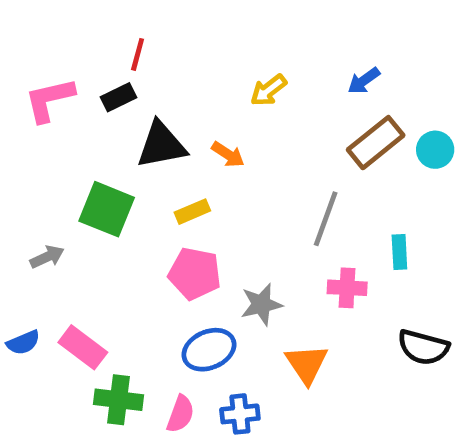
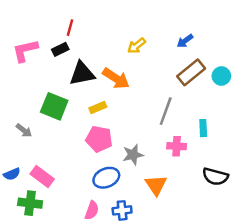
orange arrow: (228, 154) -> (116, 78), size x1.6
gray arrow: (47, 257) -> (24, 130), turned 63
green cross: (119, 400) -> (30, 203), moved

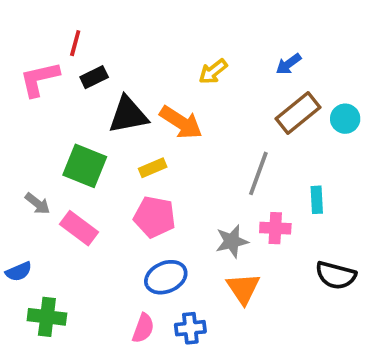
red line: (70, 28) -> (75, 43), moved
gray star: (133, 155) -> (232, 241), moved
pink rectangle: (42, 177) -> (79, 228), moved

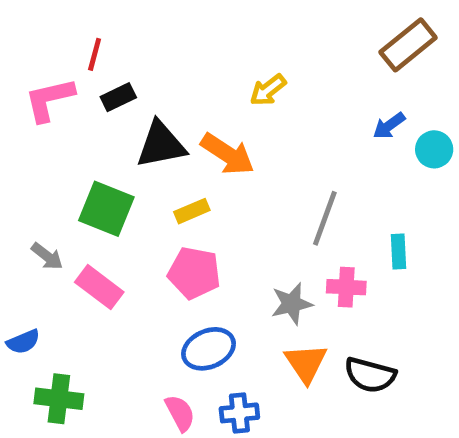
blue arrow: (289, 64) -> (389, 126), moved
brown rectangle: (298, 113) -> (408, 45), moved
black semicircle: (336, 275) -> (370, 375), moved
pink semicircle: (143, 328) -> (180, 413), turned -48

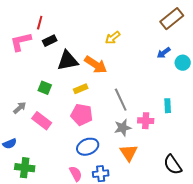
green square: (106, 209) -> (45, 88), size x0.6
gray line: (325, 218) -> (121, 100), moved, turned -45
gray arrow: (47, 256) -> (20, 108), turned -80
black semicircle: (370, 375) -> (173, 165), moved, turned 40

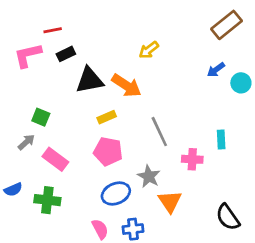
red line: (40, 23) -> (53, 30), turned 64
green square: (45, 88) -> (41, 117), moved
gray star: (123, 128) -> (149, 176), moved, turned -30
green cross: (25, 168) -> (47, 200), moved

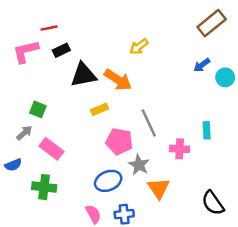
pink pentagon: (108, 151) -> (119, 141), moved
blue semicircle: (13, 190) -> (13, 165), moved

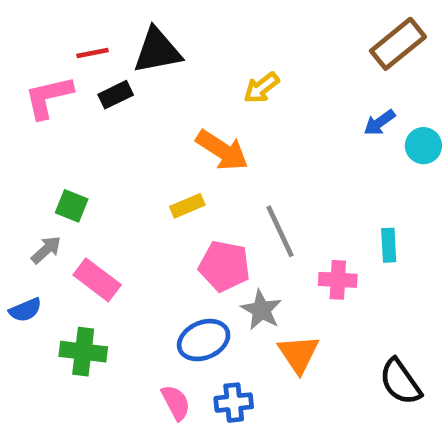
black triangle: (83, 75) -> (157, 51), moved

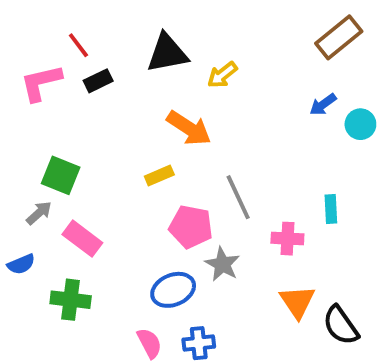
black triangle: (157, 51) -> (167, 53), moved
red line: (92, 53) -> (78, 45), turned 64
green square: (72, 206) -> (61, 175), size x1.4
orange triangle: (298, 354) -> (297, 302), moved

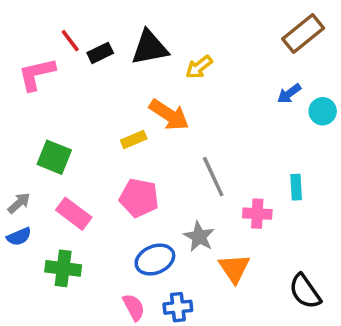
black rectangle: (98, 81) -> (100, 53), moved
yellow rectangle: (159, 175) -> (134, 139), moved
gray arrow: (39, 213) -> (19, 203), moved
pink pentagon: (191, 227) -> (139, 198), moved
orange triangle: (297, 302) -> (234, 268), moved

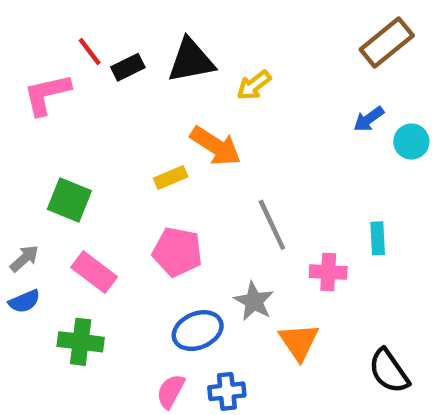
pink semicircle: (134, 307) -> (171, 391), turned -124

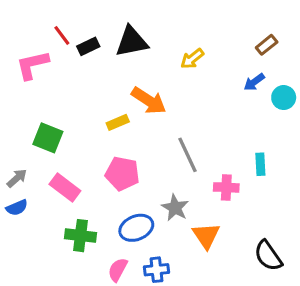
brown rectangle: (387, 43) -> (267, 45), moved, size x0.6
yellow arrow: (254, 85) -> (192, 59), moved
green cross: (81, 342) -> (80, 236), moved

